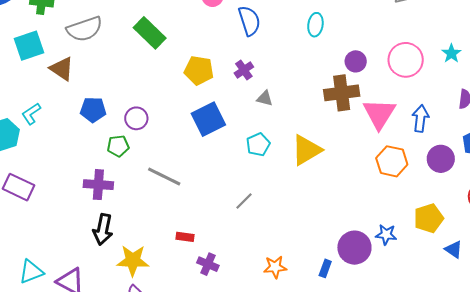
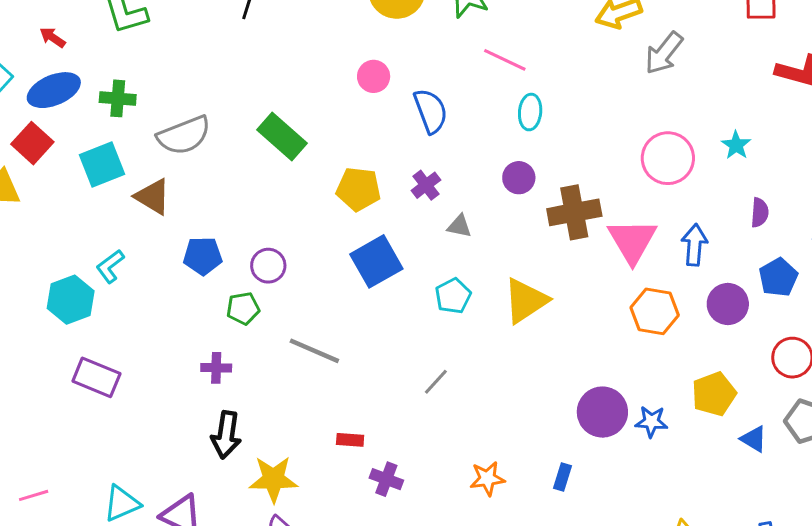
purple circle: (356, 61) -> (519, 178), moved
purple cross: (98, 185) -> (216, 368), size x0.7
purple circle: (354, 248) -> (602, 412), moved

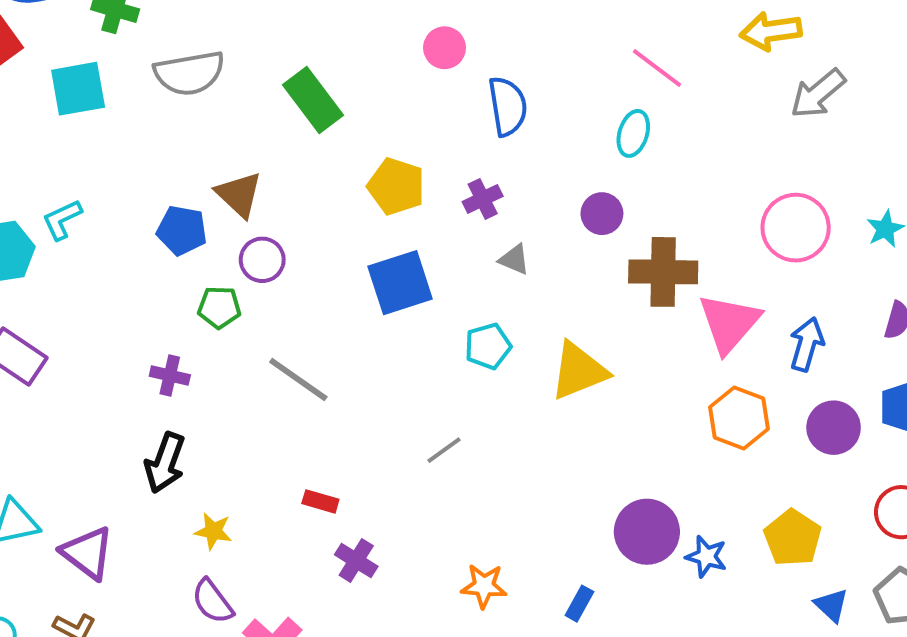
pink line: (505, 60) -> (657, 68), moved
brown triangle: (153, 197) -> (239, 194), moved
yellow pentagon: (714, 394) -> (793, 538), turned -30
yellow star: (273, 479) -> (213, 531), size x0.6

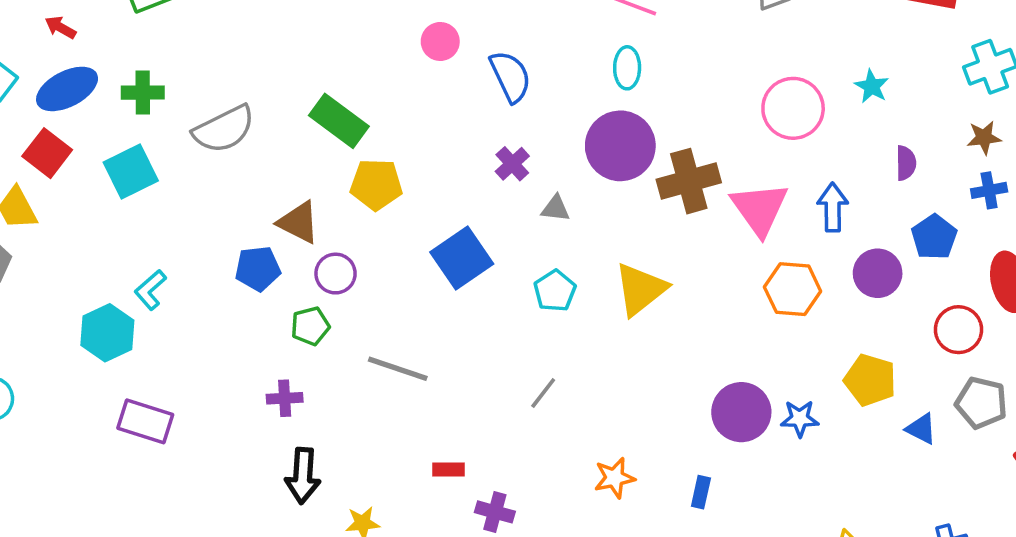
yellow pentagon: (396, 186) -> (376, 184), moved
purple circle: (602, 214) -> (620, 146), size x1.8
orange star: (484, 586) -> (614, 478), moved

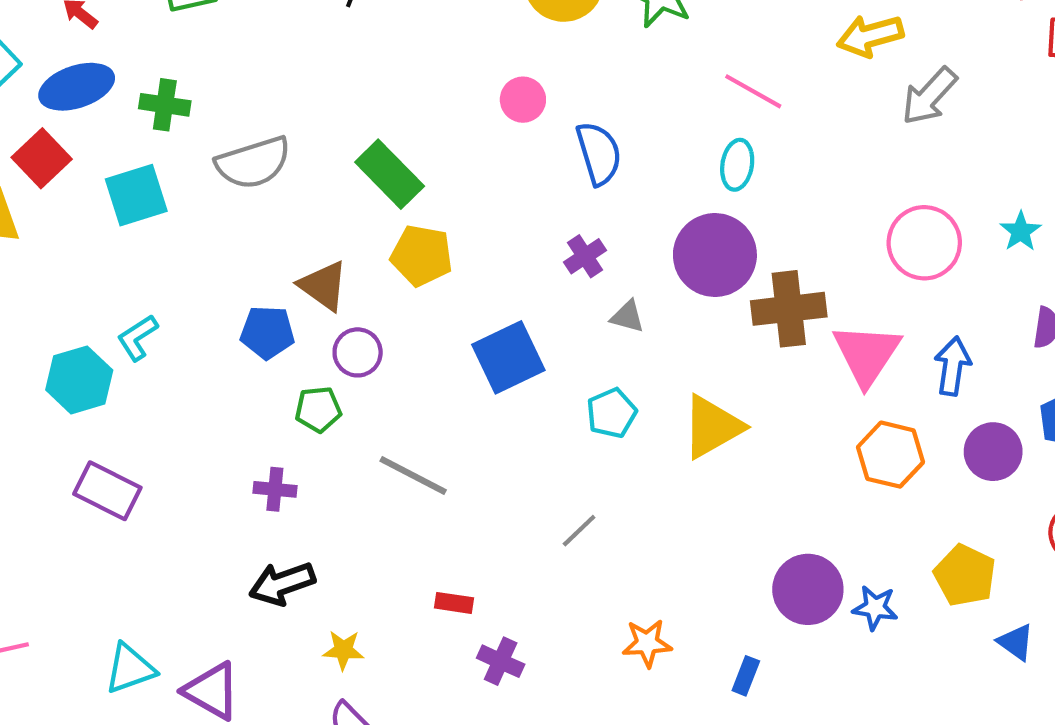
black arrow: (303, 476) -> (282, 584), turned 58

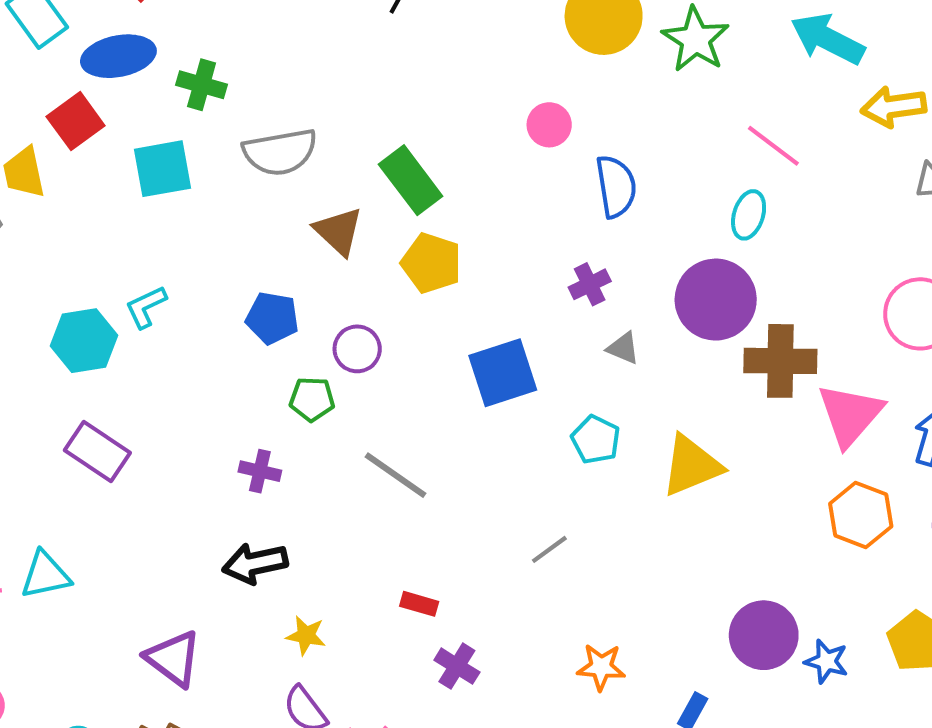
brown triangle: (323, 286) -> (338, 231), moved
cyan pentagon: (612, 413) -> (596, 440), turned -30
cyan triangle: (130, 669) -> (45, 575), moved

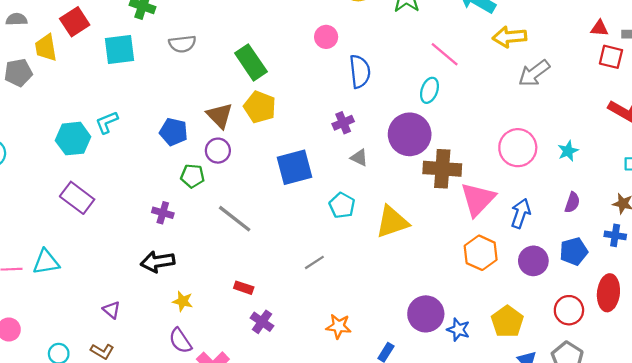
gray semicircle: (280, 152) -> (182, 44), size x0.7
brown triangle: (338, 231) -> (220, 116), moved
purple triangle: (173, 659) -> (112, 310), size x0.6

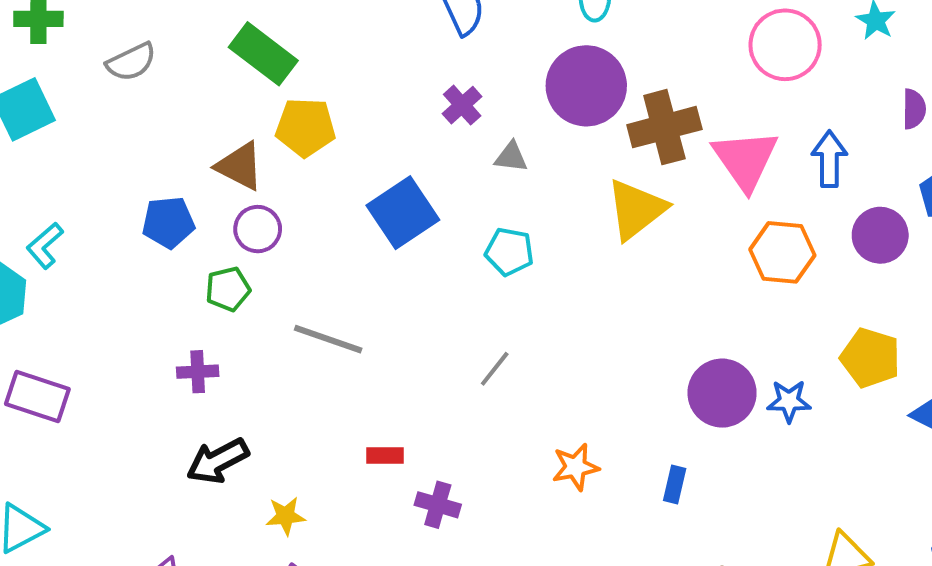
yellow triangle: (392, 222) -> (636, 209), moved

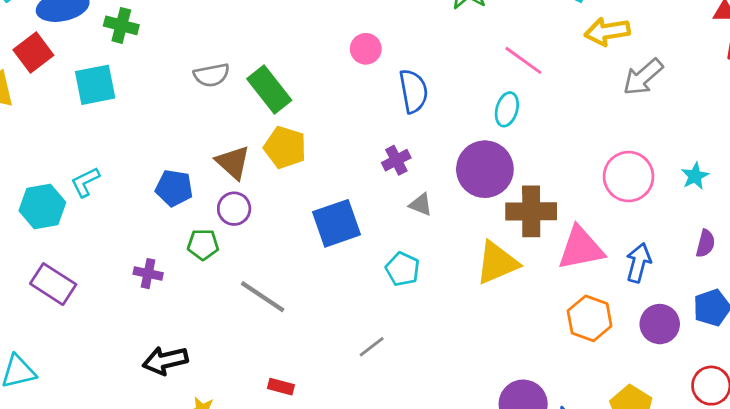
gray semicircle: (131, 62) -> (212, 75), moved
pink triangle: (745, 160) -> (581, 248), turned 39
purple cross: (198, 372) -> (148, 274), moved

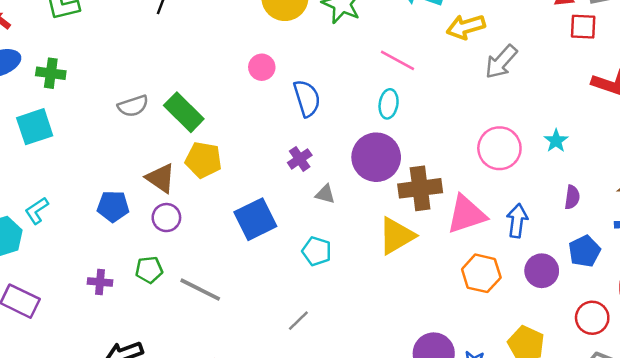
green pentagon: (203, 244) -> (149, 270), moved

